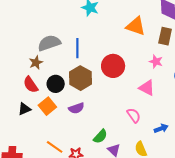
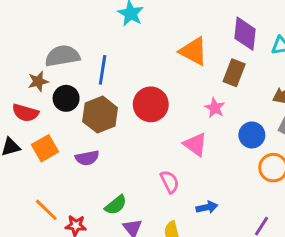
black circle: (56, 84) -> (66, 98), moved
red semicircle: (31, 85) -> (25, 113), turned -48

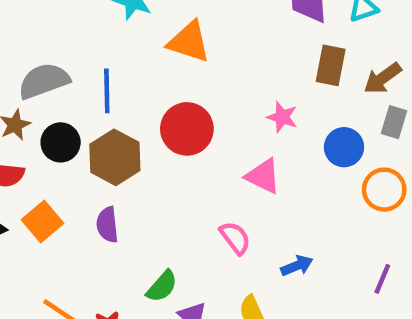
orange triangle: (193, 51) -> (189, 42), moved
brown rectangle: (234, 73) -> (331, 65), moved
purple semicircle: (87, 158) -> (107, 225), turned 105

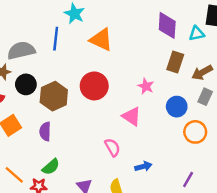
blue line: (107, 91) -> (56, 39), moved
green semicircle: (162, 286) -> (51, 167), moved

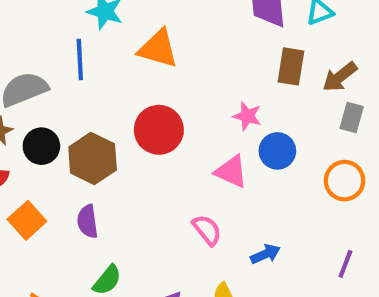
blue circle: (177, 107) -> (277, 151), moved

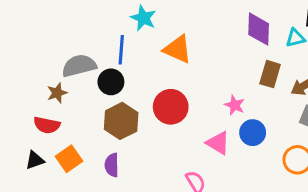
black circle: (41, 146) -> (111, 82), moved

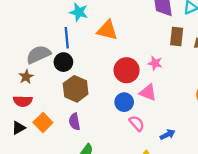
red circle: (171, 107) -> (127, 70), moved
blue circle: (253, 133) -> (124, 102), moved

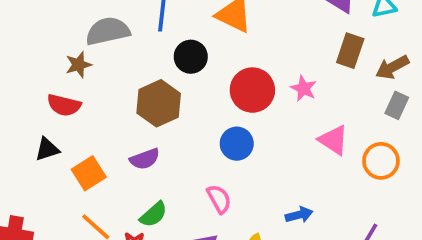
black circle: (63, 62) -> (191, 57), moved
pink triangle: (148, 92) -> (333, 140), moved
orange square: (43, 122) -> (89, 173), moved
purple semicircle: (74, 122) -> (145, 159), turned -112
pink semicircle: (137, 123) -> (219, 199), moved

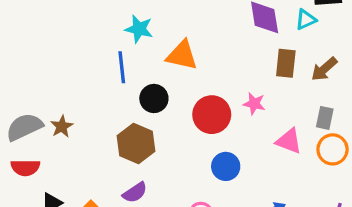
gray semicircle: (108, 31) -> (24, 127), moved
red semicircle: (64, 105) -> (25, 168), moved
gray rectangle: (397, 105) -> (325, 118), moved
blue circle: (237, 144) -> (226, 166), moved

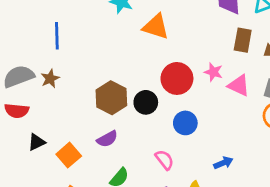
blue line: (122, 67) -> (57, 36), moved
black circle: (154, 98) -> (146, 102), moved
pink triangle: (289, 141) -> (239, 85), moved

